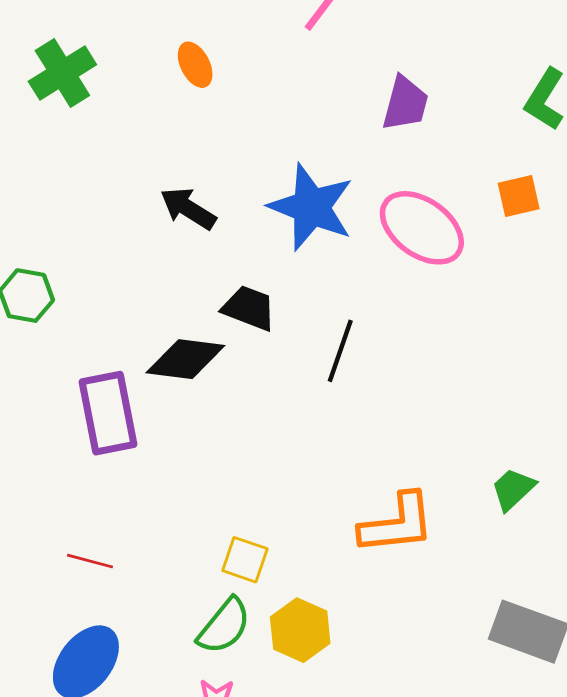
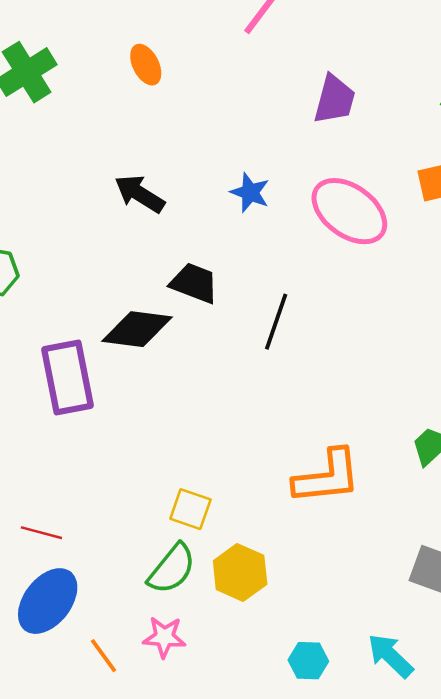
blue star: (311, 207) -> (250, 192), size x0.5
red line: (90, 561) -> (41, 533), moved

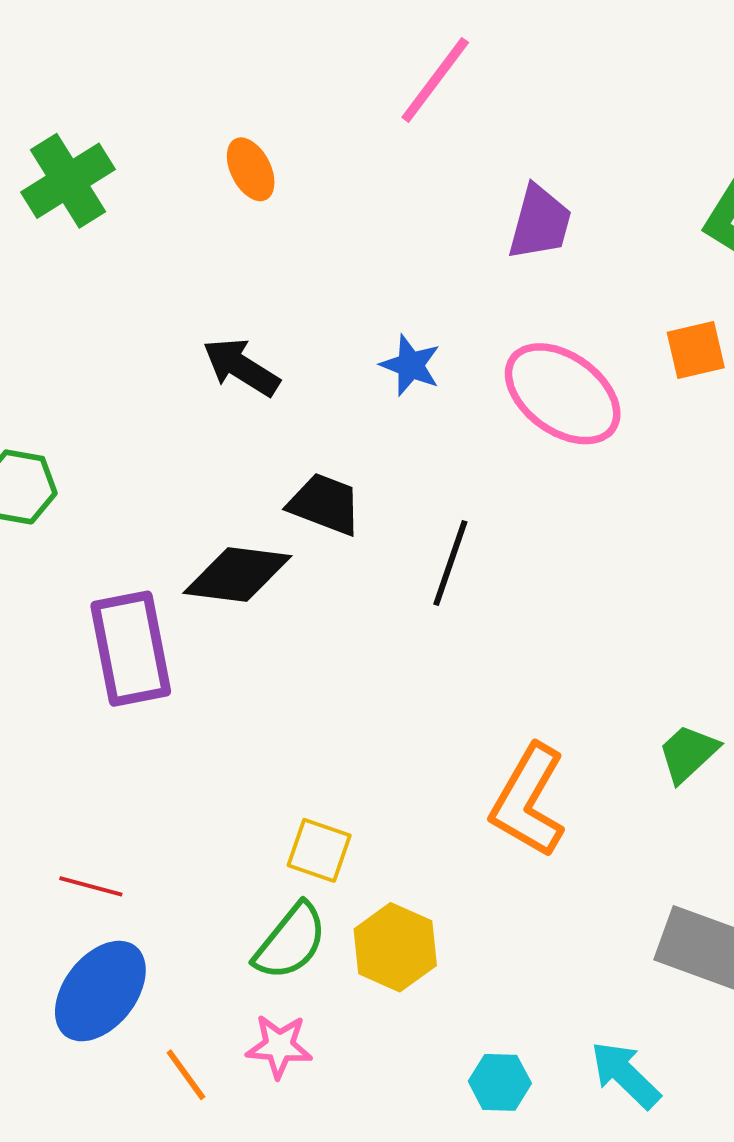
orange L-shape: (327, 477) -> (528, 801), turned 126

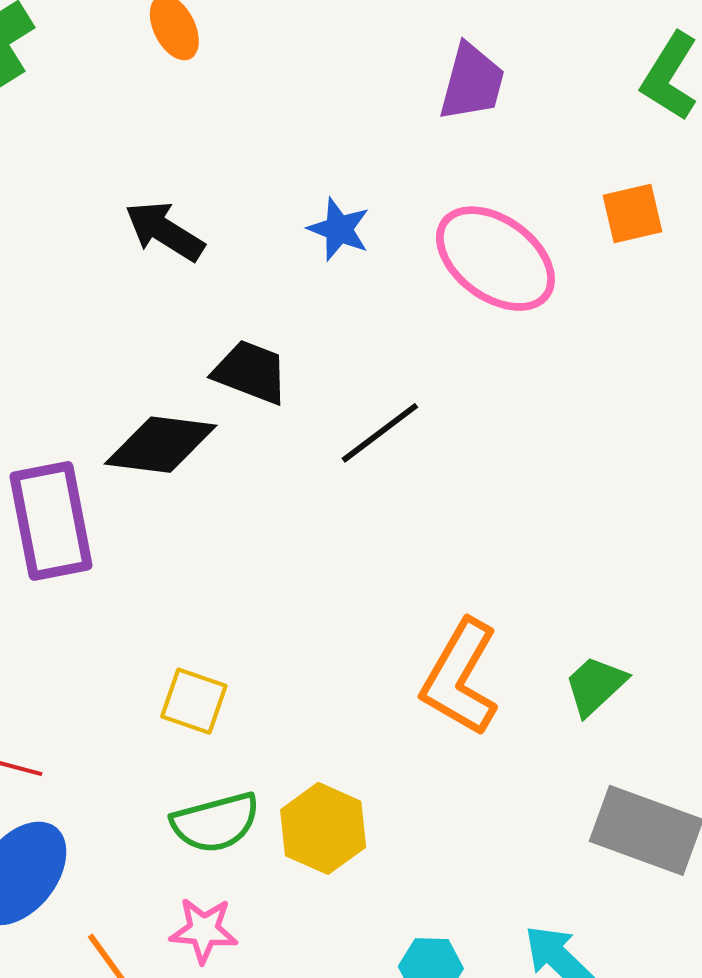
black line: (450, 563) -> (380, 433), turned 34
green trapezoid: (688, 753) -> (595, 685), moved
yellow square: (319, 850) -> (194, 701), moved
green semicircle: (291, 942) -> (215, 823), turned 36

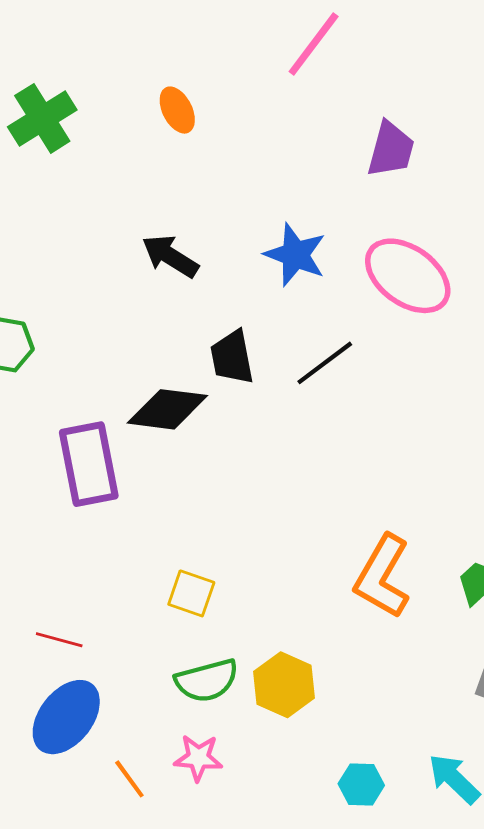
blue star: (339, 229) -> (295, 255), size x1.4
black trapezoid: (251, 372) -> (232, 357), turned -122
black line: (380, 433) -> (325, 363), moved

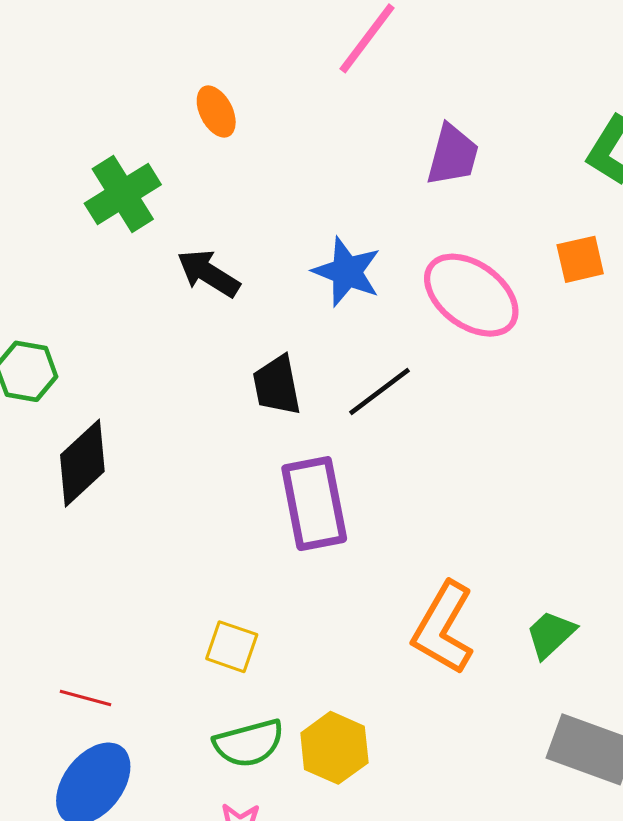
green cross: (42, 118) -> (123, 194), moved
black diamond: (167, 409) -> (82, 463), moved, turned -50
purple rectangle: (89, 464) -> (314, 504), moved

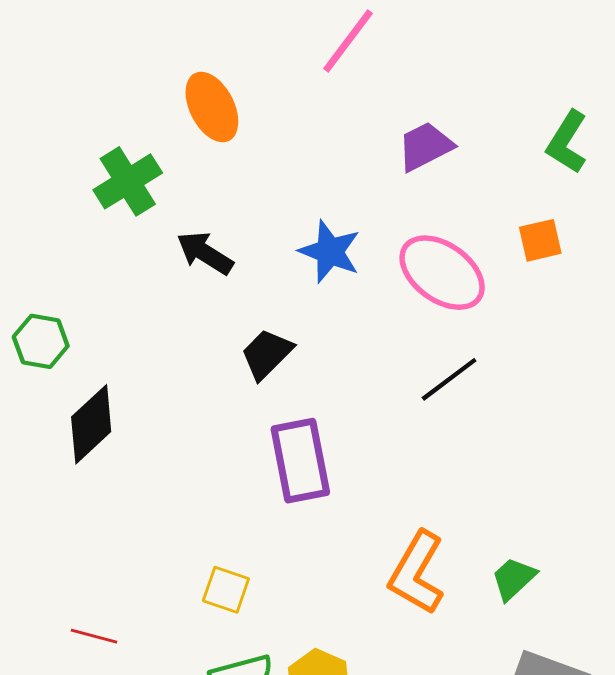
orange ellipse: (216, 112) -> (212, 107), size x1.5
purple trapezoid: (453, 155) -> (425, 146), turned -132
black trapezoid: (277, 385) -> (267, 354), turned 56
black line: (380, 392) -> (449, 379), moved

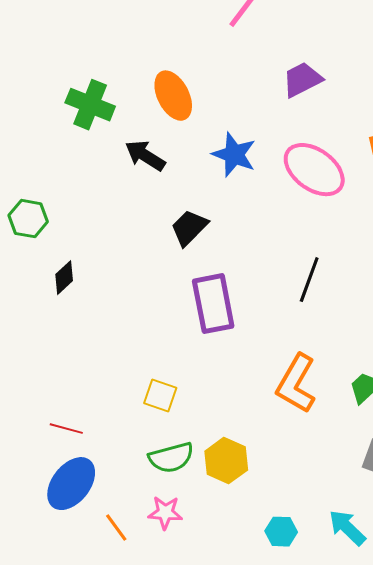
orange ellipse: (212, 107) -> (173, 96), moved
green cross: (128, 181) -> (90, 105), turned -36
black line: (449, 379) -> (309, 280), moved, turned -33
black diamond: (91, 424) -> (64, 278), size x0.6

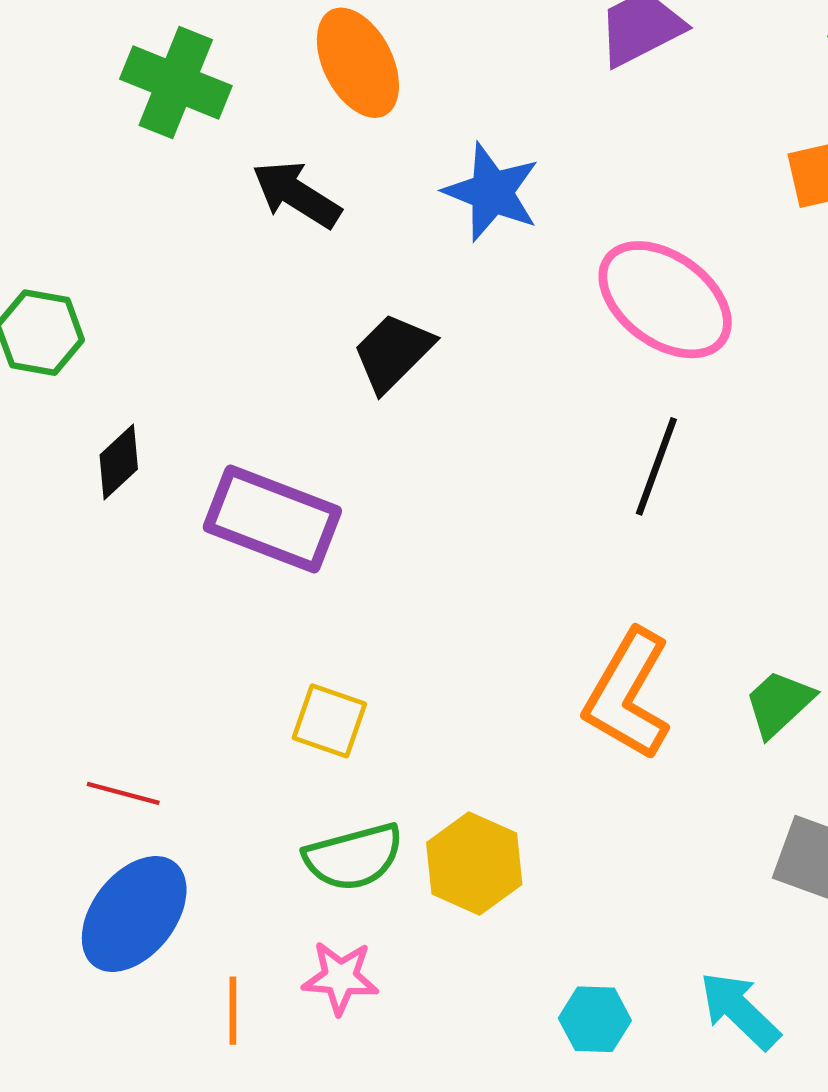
pink ellipse: (314, 170) -> (665, 300), moved
purple rectangle: (213, 304) -> (272, 519), moved, turned -58
orange line: (116, 528) -> (233, 1011), turned 36

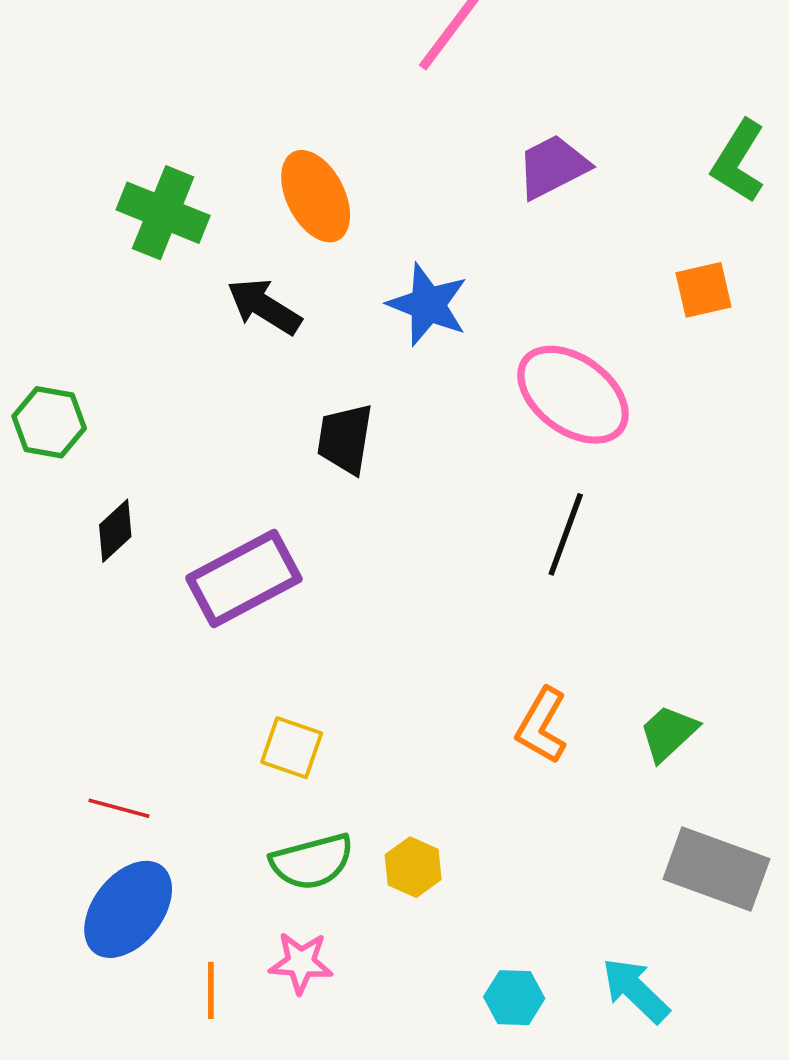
black trapezoid: (393, 352) -> (345, 439), turned -36
purple rectangle: (272, 519) -> (244, 579), turned -49
orange L-shape: (628, 695) -> (542, 726), size x0.7
yellow hexagon: (474, 864) -> (413, 867), size x0.7

